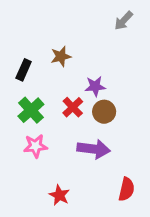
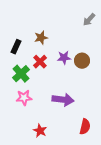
gray arrow: (124, 21) -> (89, 20), moved
red cross: (73, 107) -> (40, 62), moved
brown circle: (104, 112) -> (82, 61), moved

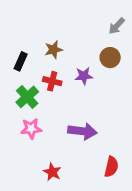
brown circle: (82, 61) -> (110, 58), moved
red cross: (40, 62) -> (52, 81), turned -32

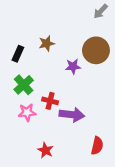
gray arrow: (117, 26) -> (101, 11), moved
brown circle: (110, 58) -> (96, 50), size x1.5
red cross: (52, 81) -> (50, 101), moved

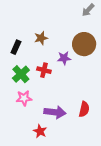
red cross: (50, 101) -> (44, 70), moved
purple arrow: (72, 115) -> (55, 112), moved
red semicircle: (97, 146) -> (84, 109), moved

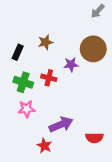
green cross: (21, 74) -> (23, 82), turned -30
red semicircle: (84, 109) -> (94, 138), moved, turned 77
purple arrow: (55, 112) -> (61, 124), turned -30

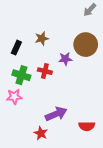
pink star: (27, 109) -> (14, 97), moved

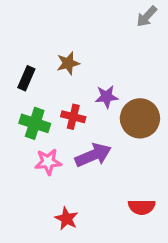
brown circle: (86, 45) -> (140, 118), moved
pink star: (14, 97) -> (48, 162), moved
purple arrow: (56, 114) -> (93, 155), moved

